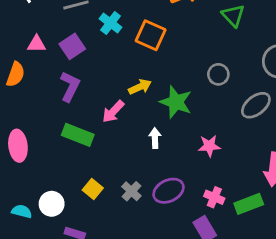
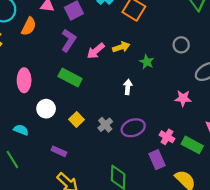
green star: (176, 102) -> (147, 62), size x0.6
pink arrow: (113, 112) -> (96, 51), moved
pink star: (209, 146) -> (183, 98), moved
white circle: (52, 204) -> (46, 109), moved
green rectangle: (249, 204) -> (192, 145), turned 42

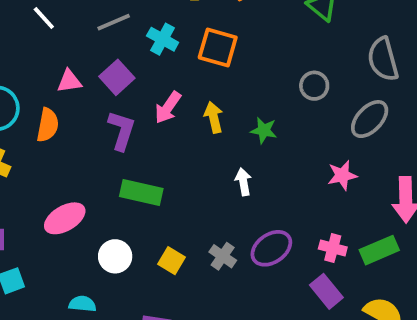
yellow arrow: (121, 47) -> (214, 117), turned -70
pink arrow: (96, 51) -> (168, 107), moved
pink ellipse: (24, 80) -> (65, 218), turned 75
green rectangle: (192, 145) -> (379, 250), turned -36

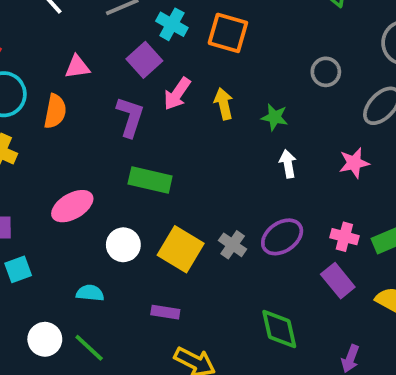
purple square: (117, 77) -> (144, 60), moved
white arrow: (243, 182) -> (288, 164), moved
yellow square: (172, 261) -> (181, 249), size x1.6

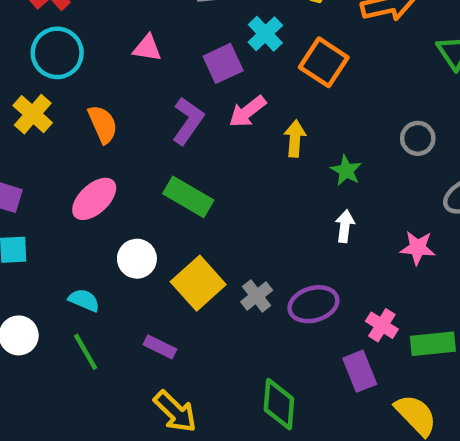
orange semicircle: (55, 111) -> (103, 124), moved, turned -52
pink ellipse: (72, 206) -> (94, 199), turned -30
green line: (89, 348) -> (86, 352), moved

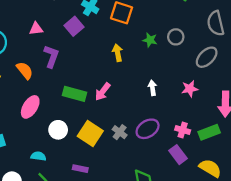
pink arrow: (247, 112) -> (103, 92), moved
purple L-shape: (188, 121) -> (51, 56), moved
green star: (346, 170) -> (150, 40), moved

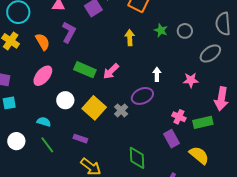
purple ellipse: (148, 129) -> (142, 96), moved

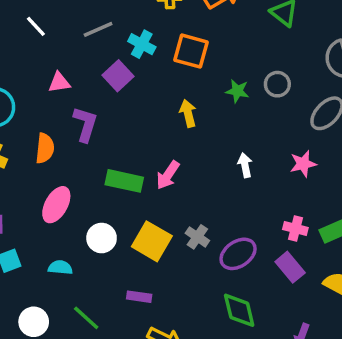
orange semicircle: (43, 42) -> (45, 148), turned 48
purple ellipse: (142, 96) -> (238, 254), moved
cyan semicircle: (44, 122) -> (60, 267), moved

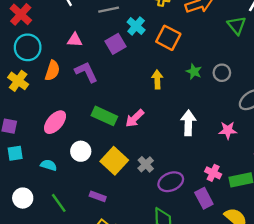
purple L-shape: (85, 124) -> (86, 72), turned -55
orange semicircle: (45, 148) -> (52, 71), moved
white arrow: (245, 165) -> (188, 123), size x1.5

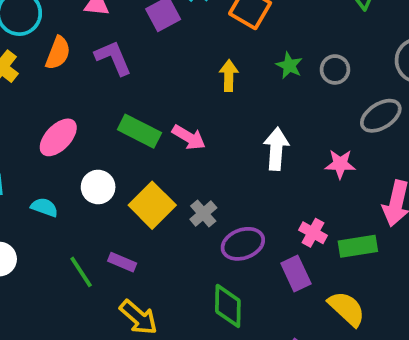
pink arrow: (135, 118) -> (189, 137), turned -108
green line: (59, 203) -> (81, 272), moved

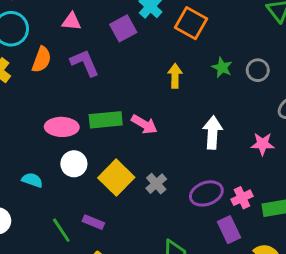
green rectangle: (139, 131) -> (106, 120), turned -32
pink ellipse: (58, 137) -> (62, 127), moved, turned 48
pink cross: (313, 233) -> (242, 198), turned 36
purple ellipse: (243, 244) -> (206, 193), moved

